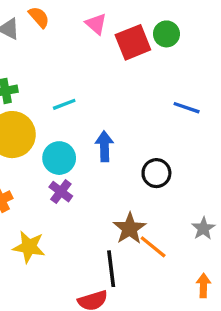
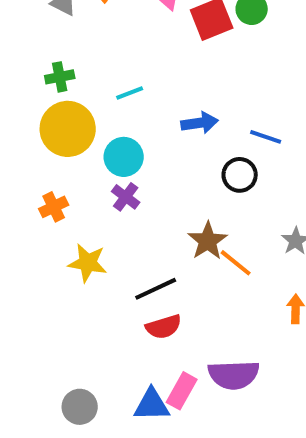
blue line: (187, 108) -> (266, 137), moved
blue arrow: (104, 146) -> (200, 123), moved, turned 84
black line: (111, 269) -> (156, 289), moved, turned 72

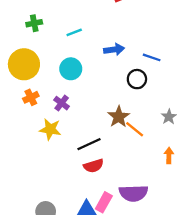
yellow circle: (68, 129) -> (24, 64), moved
purple cross: (126, 197) -> (62, 103), moved

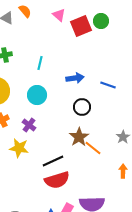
cyan line: (74, 32) -> (40, 63), turned -56
black circle: (137, 79) -> (82, 107), moved
red semicircle: (94, 166) -> (57, 180), size x1.4

